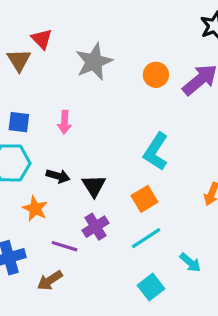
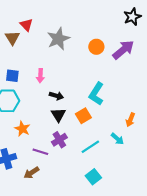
black arrow: (58, 176) -> (56, 96), moved
orange square: (144, 199) -> (83, 116), moved
cyan arrow: (190, 263) -> (117, 139), moved

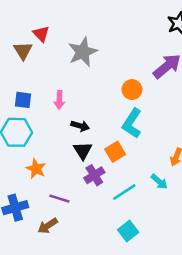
orange circle: (96, 47) -> (132, 90), moved
purple cross: (59, 140) -> (94, 175), moved

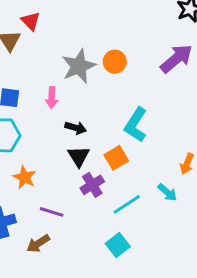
gray star: (83, 52) -> (79, 66), moved
orange circle: (132, 90) -> (115, 62), moved
cyan square: (128, 231) -> (118, 245), moved

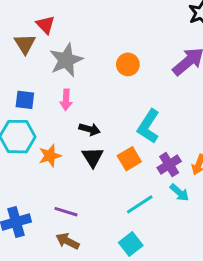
gray star: (79, 66) -> (66, 60), moved
orange star: (25, 177) -> (50, 156), moved, turned 30
purple cross: (92, 185) -> (169, 165), moved
brown arrow: (38, 243) -> (68, 241), moved, turned 60

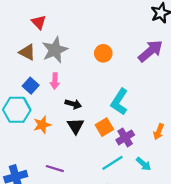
brown triangle: (25, 44) -> (27, 52), moved, turned -30
blue square: (25, 100) -> (31, 86), moved, turned 35
purple cross: (169, 165) -> (125, 137), moved
cyan arrow: (179, 193) -> (144, 164), moved

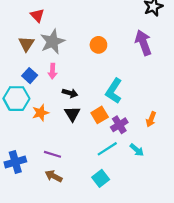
purple arrow: (151, 51) -> (143, 43), turned -70
brown triangle: (27, 52) -> (26, 44), turned 35

